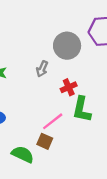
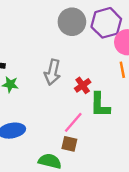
gray circle: (67, 46) -> (72, 22), moved
gray arrow: (42, 69) -> (52, 72), size x1.5

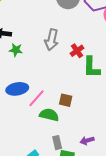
pink line: (73, 122) -> (37, 98), moved

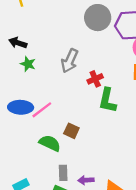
pink line: (37, 98) -> (42, 110), moved
gray rectangle: (57, 143) -> (63, 173), moved

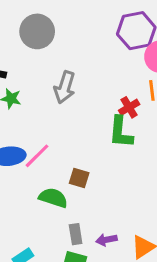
gray circle: (98, 18) -> (37, 31), moved
red cross: (95, 79) -> (129, 107), moved

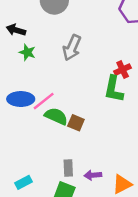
green semicircle: (53, 198) -> (56, 116), moved

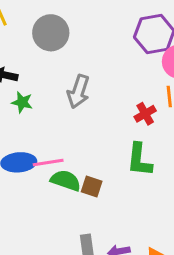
green L-shape: (114, 89) -> (139, 160), moved
pink line: (44, 101) -> (48, 162), turned 35

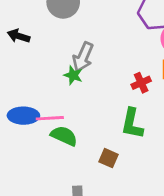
green star: (22, 102) -> (73, 75), moved
brown square: (92, 187) -> (109, 158), moved

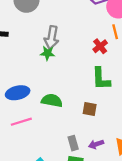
pink line: (50, 118) -> (21, 122), moved

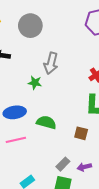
green star: (48, 53) -> (35, 83), moved
gray rectangle: (73, 143) -> (63, 164), turned 56

